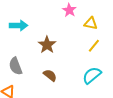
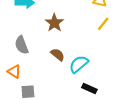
cyan semicircle: (92, 75) -> (79, 64), moved

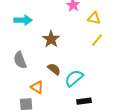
orange triangle: (14, 72) -> (37, 87), moved
black rectangle: (89, 88) -> (84, 101), turned -32

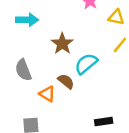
cyan semicircle: (74, 78) -> (86, 64), moved
orange triangle: (37, 87) -> (47, 94), moved

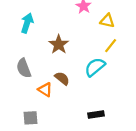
cyan arrow: (27, 20) -> (27, 23), turned -72
cyan semicircle: (86, 64) -> (95, 67), moved

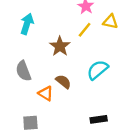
yellow line: (111, 46) -> (85, 30), moved

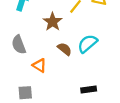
brown semicircle: (63, 82) -> (65, 49), moved

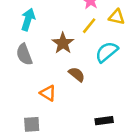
cyan semicircle: (88, 44) -> (107, 52), moved
gray semicircle: (19, 45) -> (24, 54), moved

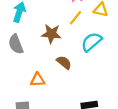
brown star: (63, 43) -> (51, 34), turned -30
orange triangle: (48, 93) -> (38, 80), turned -35

